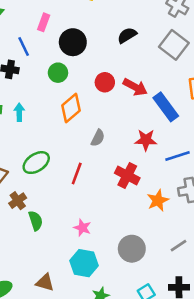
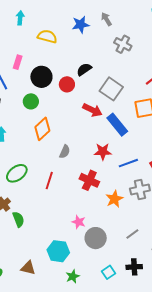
gray square: (174, 45) -> (111, 89), moved
red circle: (105, 82) -> (67, 84), moved
pink star: (82, 228) -> (79, 222), moved

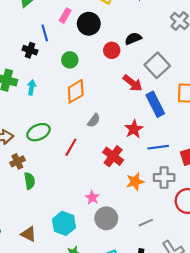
black circle: (41, 77) -> (89, 24), moved
red star: (103, 152) -> (134, 129), turned 30

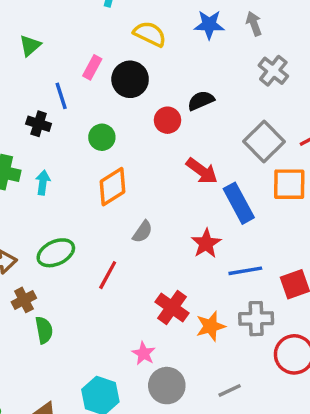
gray square: (157, 65) -> (264, 141), moved
red cross: (113, 156) -> (172, 307), moved

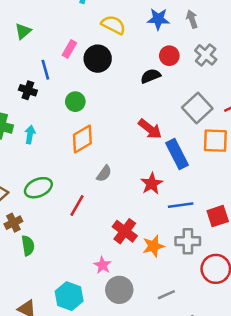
red circle: (167, 120) -> (169, 56), moved

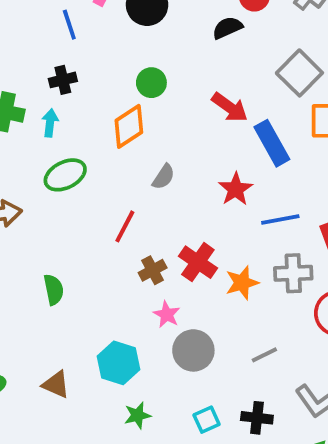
black cross: (28, 90) -> (63, 80), moved, turned -30
green circle: (75, 102) -> (151, 83), moved
green ellipse: (38, 188) -> (65, 175), moved
brown cross: (13, 223) -> (153, 270), moved

